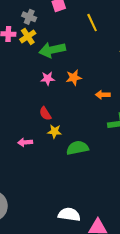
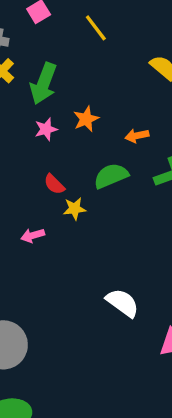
green arrow: (52, 50) -> (43, 83), turned -45
green semicircle: (77, 148) -> (111, 176), moved
white semicircle: (69, 215) -> (123, 303), moved, turned 40

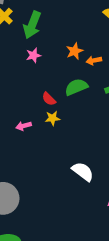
orange star: (86, 119) -> (75, 51), moved
red semicircle: (54, 184) -> (49, 99), moved
yellow star: (75, 209) -> (52, 118), moved

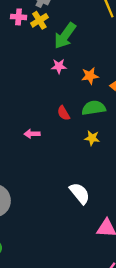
orange star: (75, 51) -> (90, 76), moved
yellow star: (52, 118) -> (92, 138), moved

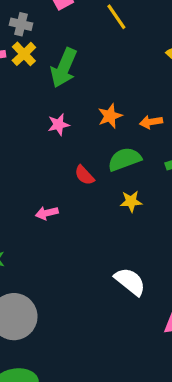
pink star: (59, 66) -> (59, 125), moved

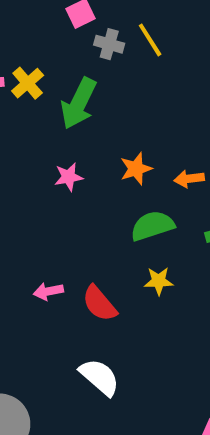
gray cross: (21, 24) -> (109, 44), moved
red semicircle: (84, 175) -> (99, 304), moved, size x1.4
white semicircle: (130, 281) -> (100, 377), moved

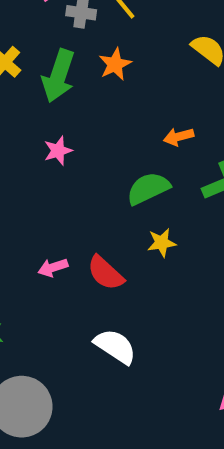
orange star: (136, 169) -> (115, 64), moved

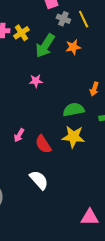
orange arrow: (179, 137) -> (94, 89), turned -72
yellow star: (162, 243) -> (73, 137), size x1.6
pink arrow: (53, 268) -> (19, 135), turned -56

